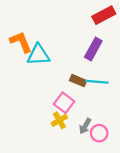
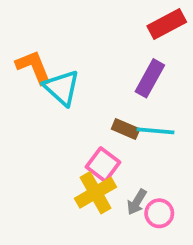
cyan triangle: (38, 55) -> (62, 88), turned 45
yellow cross: (59, 120) -> (96, 193), size x1.5

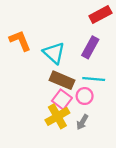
cyan triangle: (62, 88) -> (54, 53), moved
brown rectangle: (126, 129) -> (62, 80), moved, size x1.5
pink circle: (159, 213) -> (85, 96), moved

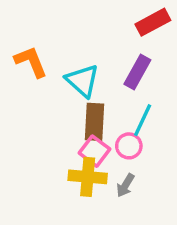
cyan line: (94, 79) -> (143, 120), turned -70
brown rectangle: (62, 80) -> (94, 122), turned 70
yellow cross: (57, 116) -> (88, 177), turned 35

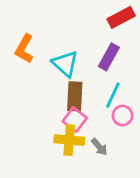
orange L-shape: (31, 62) -> (24, 49), turned -128
pink circle: (129, 146) -> (122, 116), moved
gray arrow: (125, 185) -> (99, 147), turned -72

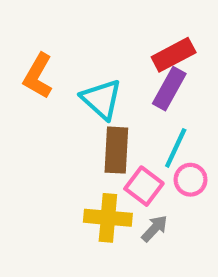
red rectangle: (121, 17) -> (174, 55), moved
pink square: (75, 120) -> (144, 186), moved
gray arrow: (99, 147) -> (155, 228), turned -96

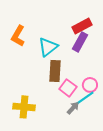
cyan triangle: (102, 99) -> (48, 47), turned 40
cyan line: (176, 148) -> (85, 98), moved, turned 30
yellow cross: (108, 218) -> (24, 107), moved

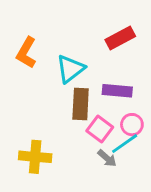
purple rectangle: (80, 42) -> (117, 91), moved, turned 66
gray arrow: (73, 108) -> (107, 158), turned 88

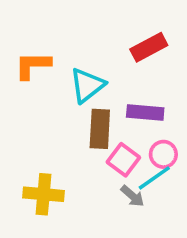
orange L-shape: (26, 53) -> (33, 65), turned 60

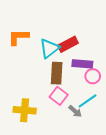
red rectangle: (149, 47) -> (68, 44), moved
pink circle: (163, 154) -> (93, 76), moved
pink square: (123, 160) -> (59, 96), moved

